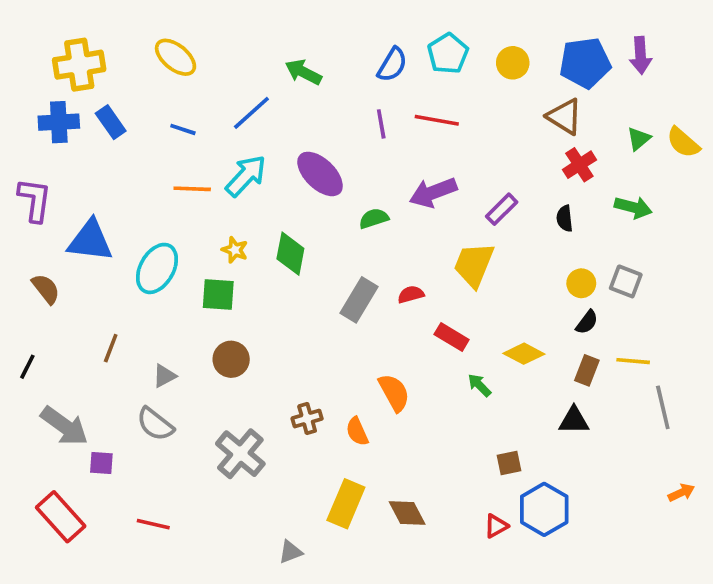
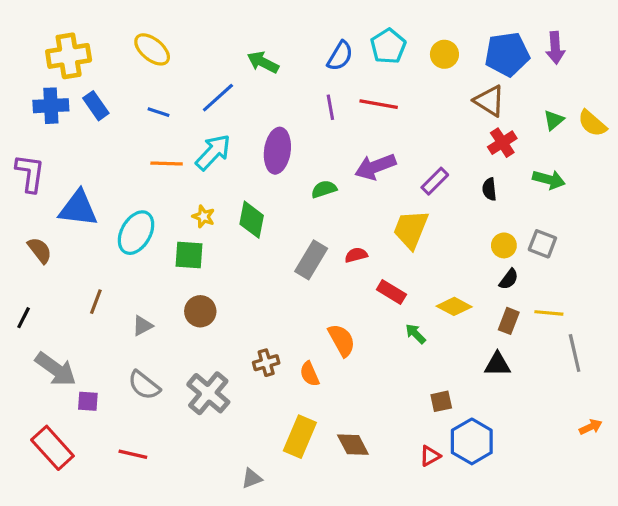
purple ellipse: (320, 174) -> (277, 151), turned 54
gray semicircle: (155, 424) -> (144, 385), moved

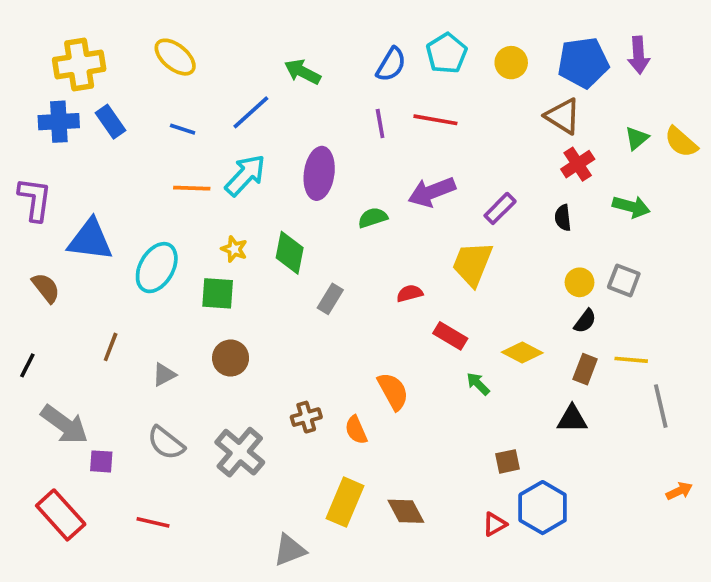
gray rectangle: (311, 260) -> (330, 299), moved, size x0.7
gray triangle: (252, 478) -> (290, 550), size x1.4

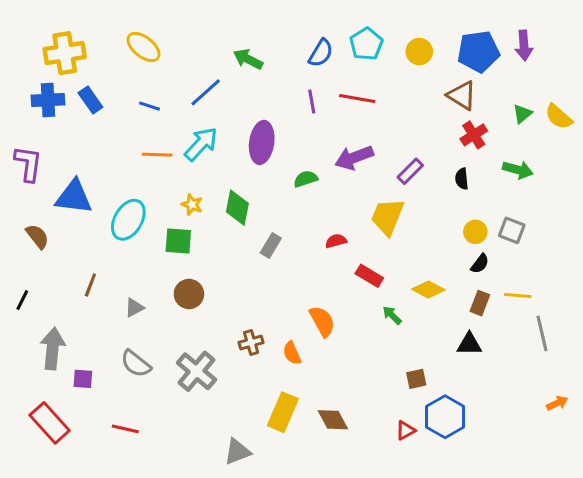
gray arrow: (64, 424) -> (53, 349), turned -120

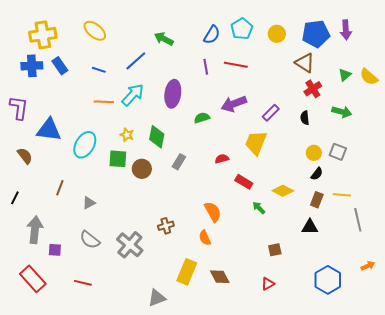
brown circle: (189, 294) -> (142, 169), moved
orange semicircle: (292, 353) -> (205, 238), moved
blue hexagon: (445, 417) -> (328, 280), moved

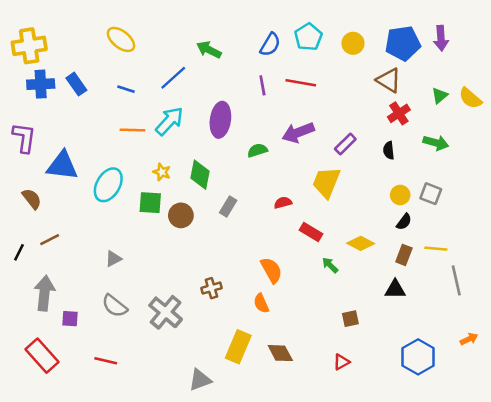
yellow cross: (43, 35) -> (29, 46), moved
brown line: (60, 188) -> (50, 240), moved, turned 42

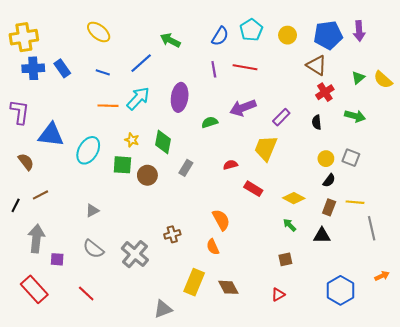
green arrow: (330, 265) -> (290, 225), moved
red line: (106, 361) -> (86, 294), turned 30

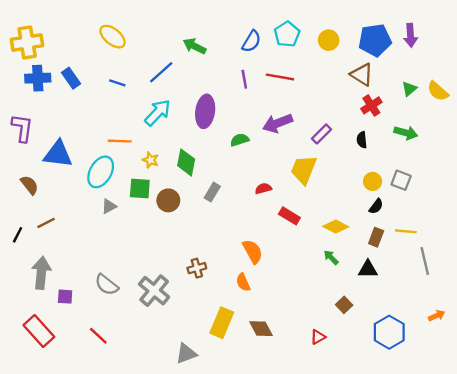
orange line: (108, 106) -> (120, 141), moved
gray triangle: (92, 211) -> (109, 206), moved
brown square: (285, 259) -> (344, 305), moved, turned -32

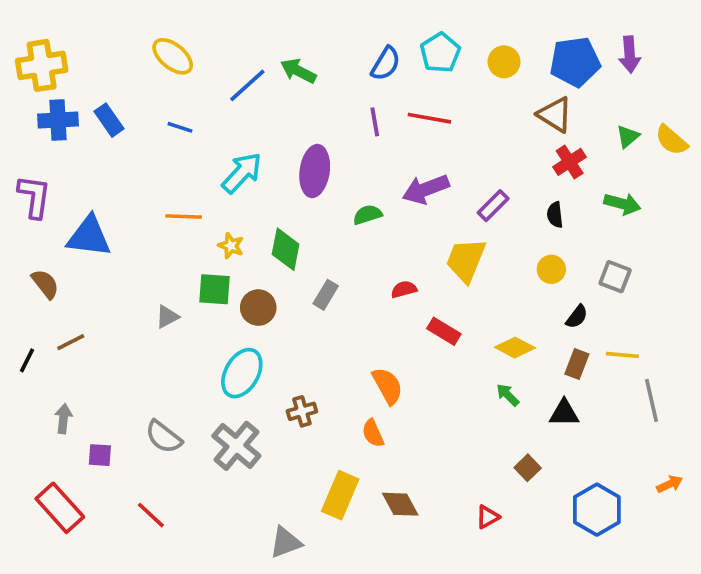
blue line: (161, 72) -> (247, 85), moved
cyan ellipse: (101, 172) -> (242, 373), moved
yellow circle: (373, 181) -> (551, 269), moved
gray arrow: (41, 273) -> (63, 419), size x0.6

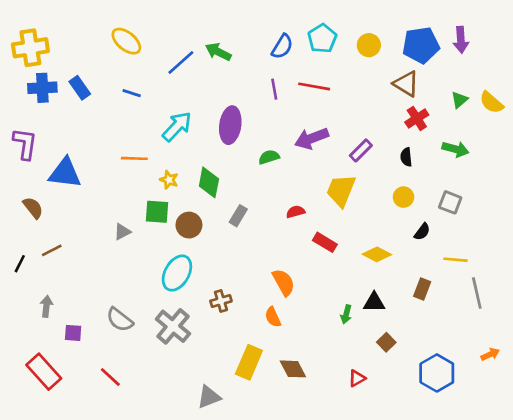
brown rectangle: (577, 364) -> (422, 289), moved
green arrow: (508, 395) -> (346, 314), moved, turned -120
black triangle: (564, 413) -> (374, 302), moved

